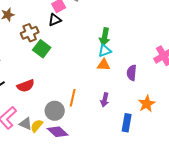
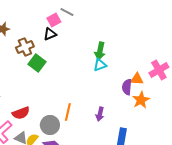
orange triangle: (104, 65) -> (137, 79), moved
red semicircle: (26, 86) -> (21, 113), moved
orange star: (147, 104) -> (141, 100), moved

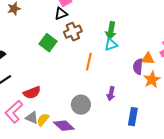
brown cross: (25, 47) -> (73, 32), moved
orange line: (68, 112) -> (89, 62), moved
gray circle: (50, 125) -> (81, 105), moved

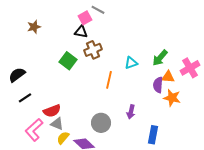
black triangle: (61, 14) -> (81, 32), turned 32
green arrow: (111, 31) -> (160, 58), moved, turned 30
orange star: (152, 80) -> (172, 98), turned -30
gray triangle: (32, 118) -> (57, 124), moved

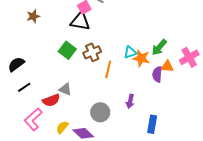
black triangle: (81, 32) -> (80, 21), size x1.5
brown cross: (93, 50) -> (92, 52), moved
orange star: (172, 98) -> (141, 58), moved
gray triangle: (57, 124) -> (65, 89), moved

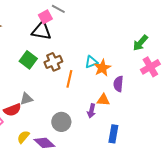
green arrow: (159, 47) -> (140, 43), moved
orange star: (141, 58) -> (102, 68), turned 30
orange triangle: (167, 66) -> (103, 100), moved
gray triangle: (65, 89) -> (26, 99), turned -40

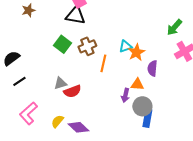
red semicircle: (12, 110) -> (72, 91), moved
gray circle: (61, 122) -> (142, 106), moved

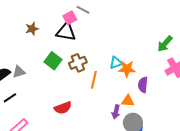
brown star: (28, 10) -> (32, 29), moved
orange star: (136, 52) -> (127, 69), turned 30
gray triangle: (60, 83) -> (19, 72), moved

